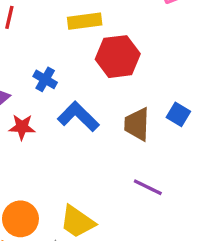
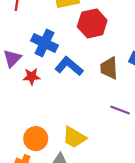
blue cross: (45, 79) -> (44, 43), size x1.6

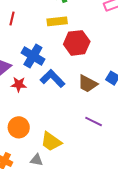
brown trapezoid: (109, 68) -> (88, 84), turned -65
orange circle: (36, 139) -> (19, 127), moved

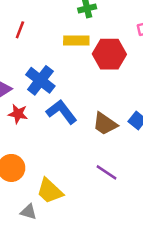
red hexagon: (77, 43) -> (109, 54), moved

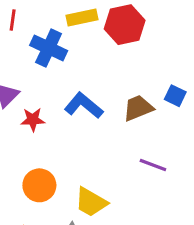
blue cross: (40, 80) -> (49, 48), moved
brown trapezoid: (105, 124) -> (138, 108), turned 136

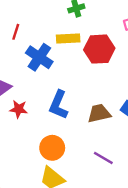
blue L-shape: (84, 106) -> (59, 105), turned -116
orange circle: (39, 185) -> (52, 148), moved

